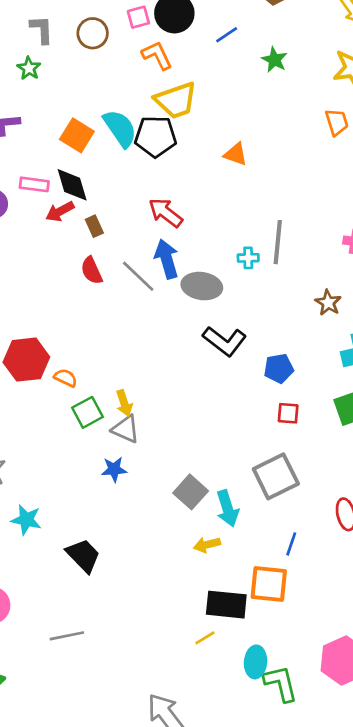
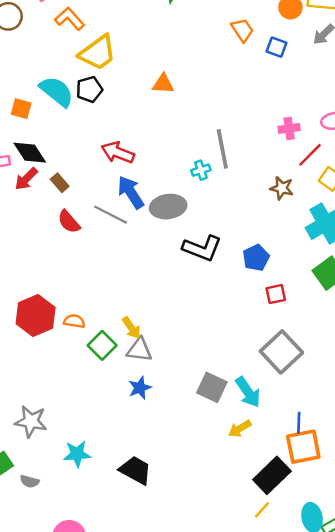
orange square: (77, 135) -> (21, 109), size x0.7
black pentagon: (155, 137) -> (89, 89), size x0.7
blue line: (291, 544) -> (299, 423), moved
black rectangle: (226, 605) -> (272, 475), turned -33

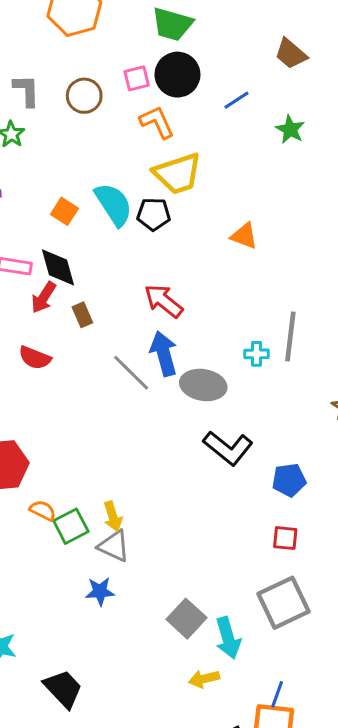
red arrow: (26, 179) -> (44, 297), turned -30
red semicircle: (69, 222) -> (35, 358), moved, turned -45
red square: (276, 294) -> (285, 538), moved
orange semicircle: (74, 321) -> (43, 511), moved

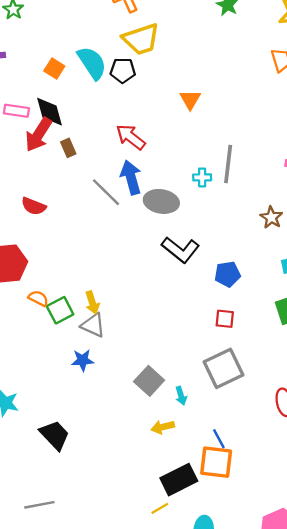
orange triangle: (244, 236) -> (190, 100), moved, turned 40
red arrow: (44, 297) -> (38, 135), size x1.4
red semicircle: (35, 358) -> (34, 206), moved
cyan arrow: (228, 638) -> (181, 396), size x0.6
blue line: (277, 694) -> (219, 439), turned -48

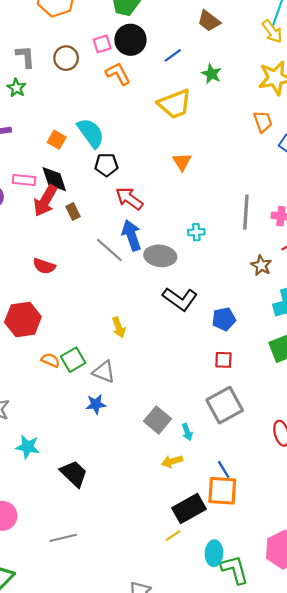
yellow trapezoid: (141, 39) -> (175, 104), moved
black pentagon: (123, 70) -> (106, 165), moved
gray line: (228, 164) -> (246, 212), moved
orange semicircle: (38, 298) -> (50, 360), moved
yellow arrow: (92, 303) -> (119, 327), moved

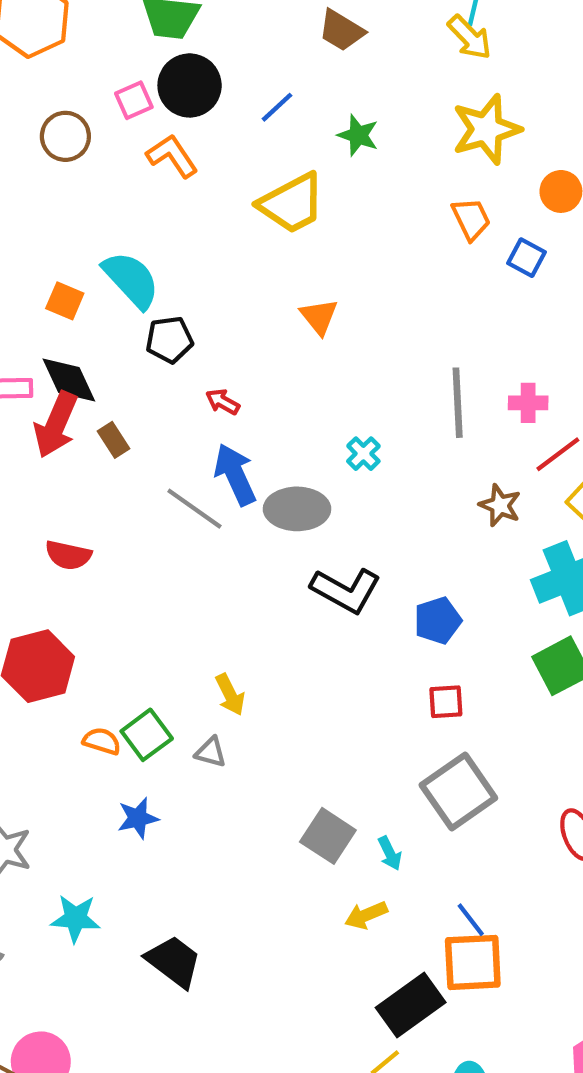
red arrow: (129, 199) -> (223, 402), size x0.6
cyan cross: (196, 232) -> (363, 454), turned -35
yellow arrow: (119, 327) -> (230, 695), moved
gray triangle: (104, 372) -> (211, 752), size x0.7
blue star: (96, 404) -> (138, 818), moved

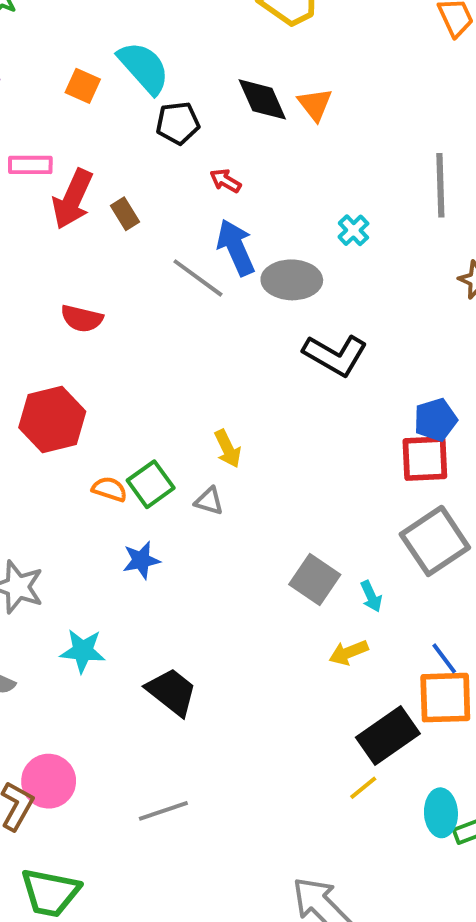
black diamond: (69, 380) -> (262, 99), moved
blue pentagon: (438, 621) -> (435, 420), moved
red square: (446, 702) -> (425, 459), size x1.5

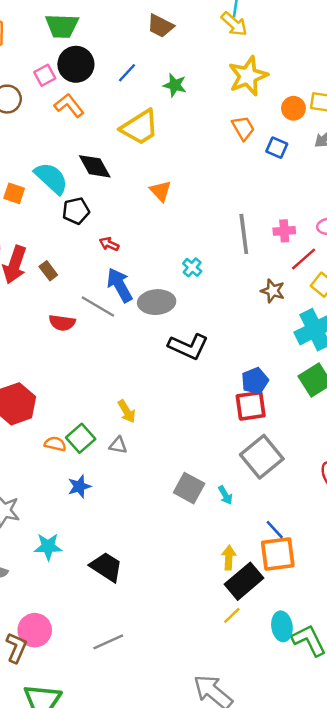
black diamond: (262, 99) -> (95, 166), moved
red semicircle: (82, 318) -> (62, 323), moved
yellow arrow: (348, 653) -> (229, 558), moved, turned 120

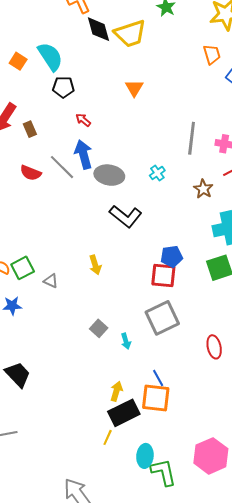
black diamond: (95, 166) -> (98, 29), moved
cyan cross: (192, 267) -> (157, 173), moved
yellow arrow: (127, 411) -> (95, 265), moved
gray square: (189, 488) -> (99, 328), size x0.7
yellow line: (232, 615) -> (108, 437), turned -35

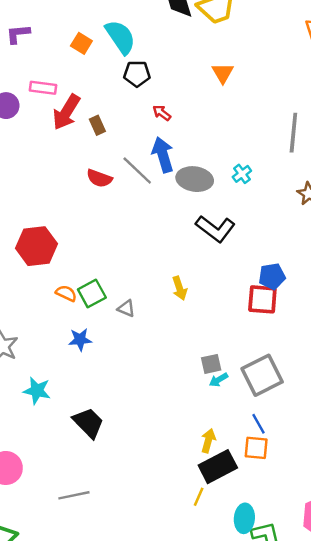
cyan cross: (157, 173) -> (242, 174), moved
gray square: (162, 318) -> (262, 375), moved
gray square: (99, 328) -> (211, 364), moved, turned 36
cyan arrow: (126, 341) -> (219, 380), turned 77
orange square: (156, 398) -> (256, 448), size x0.7

